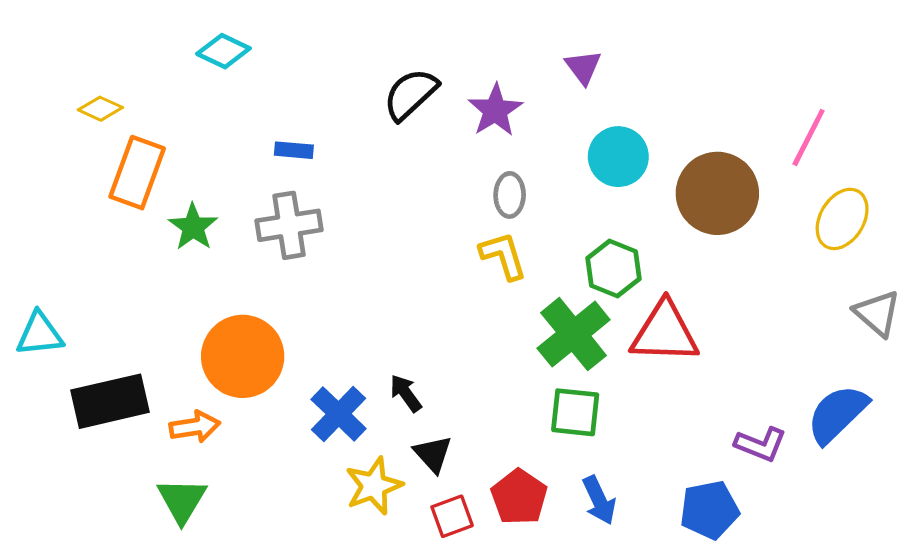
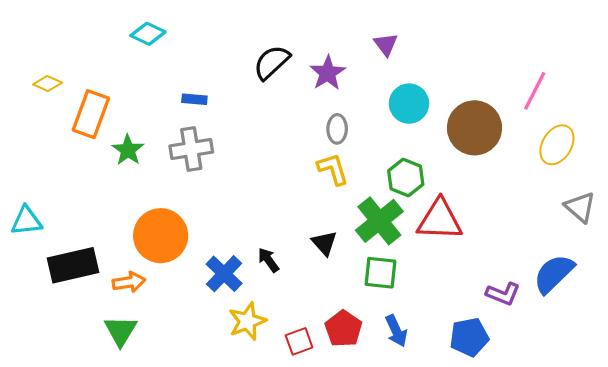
yellow diamond: (100, 109) -> (48, 83), moved
black triangle: (433, 454) -> (324, 243), moved

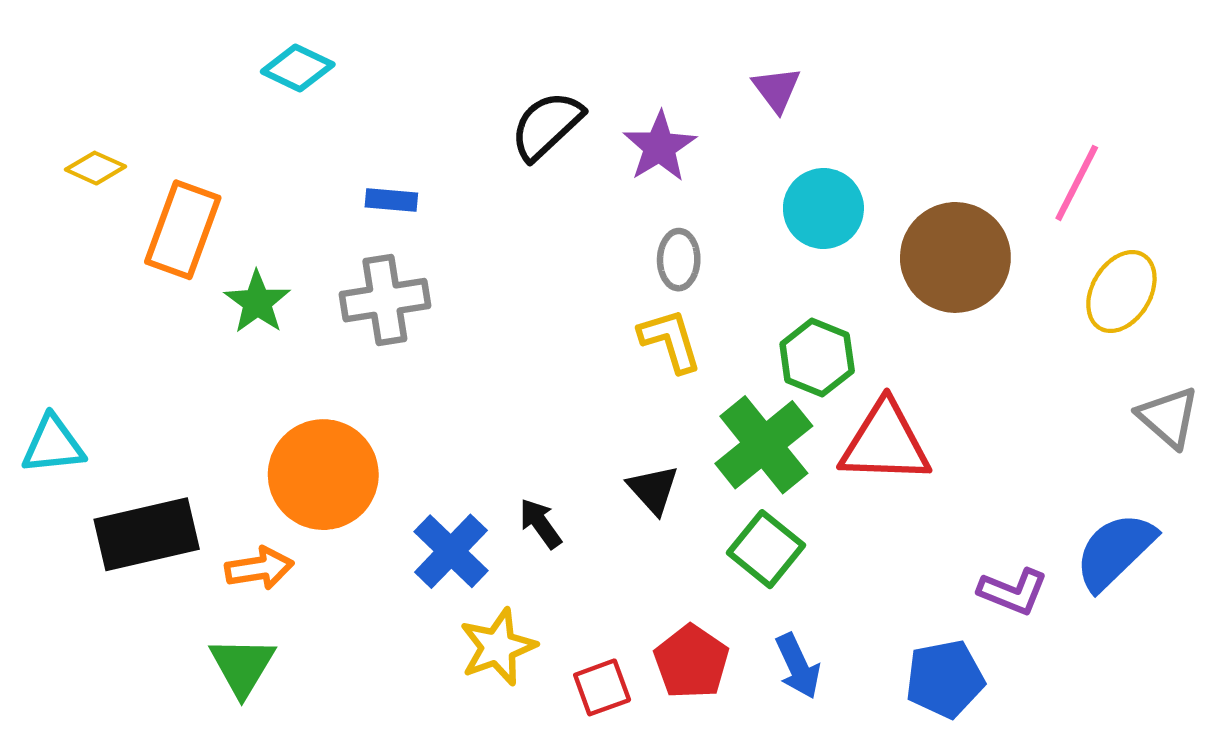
green square: (380, 273) -> (766, 549), turned 33

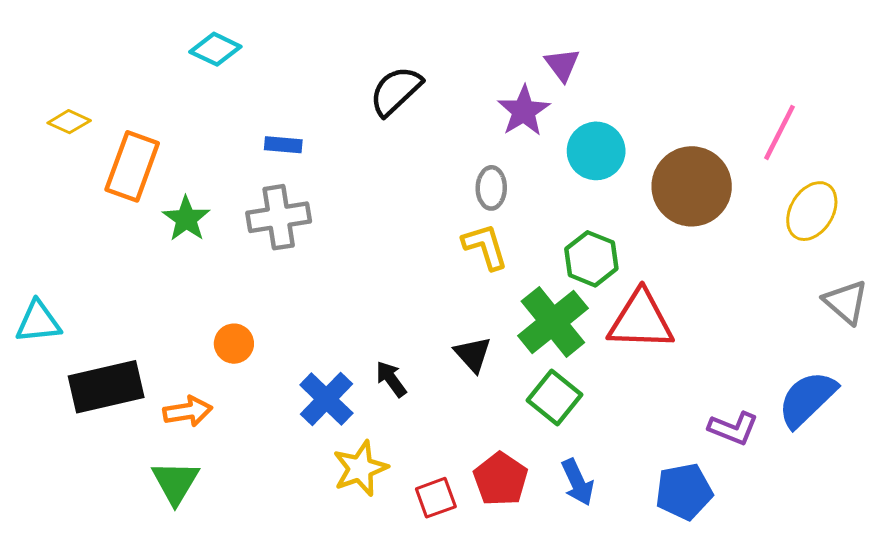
purple star: (660, 147) -> (524, 111), moved
orange circle: (323, 475) -> (234, 344), size x0.5

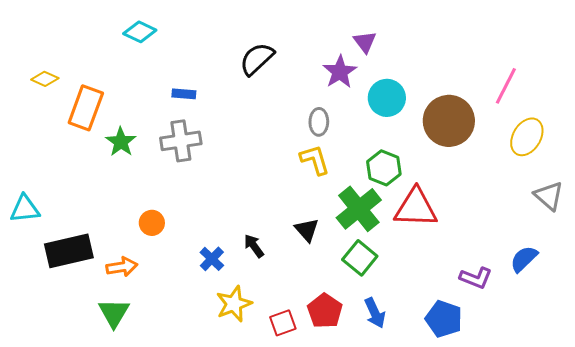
blue cross: (326, 399) -> (212, 259), size x0.7
blue semicircle: (807, 399) -> (524, 259), size x0.7
blue pentagon: (684, 491) -> (444, 319), turned 30

